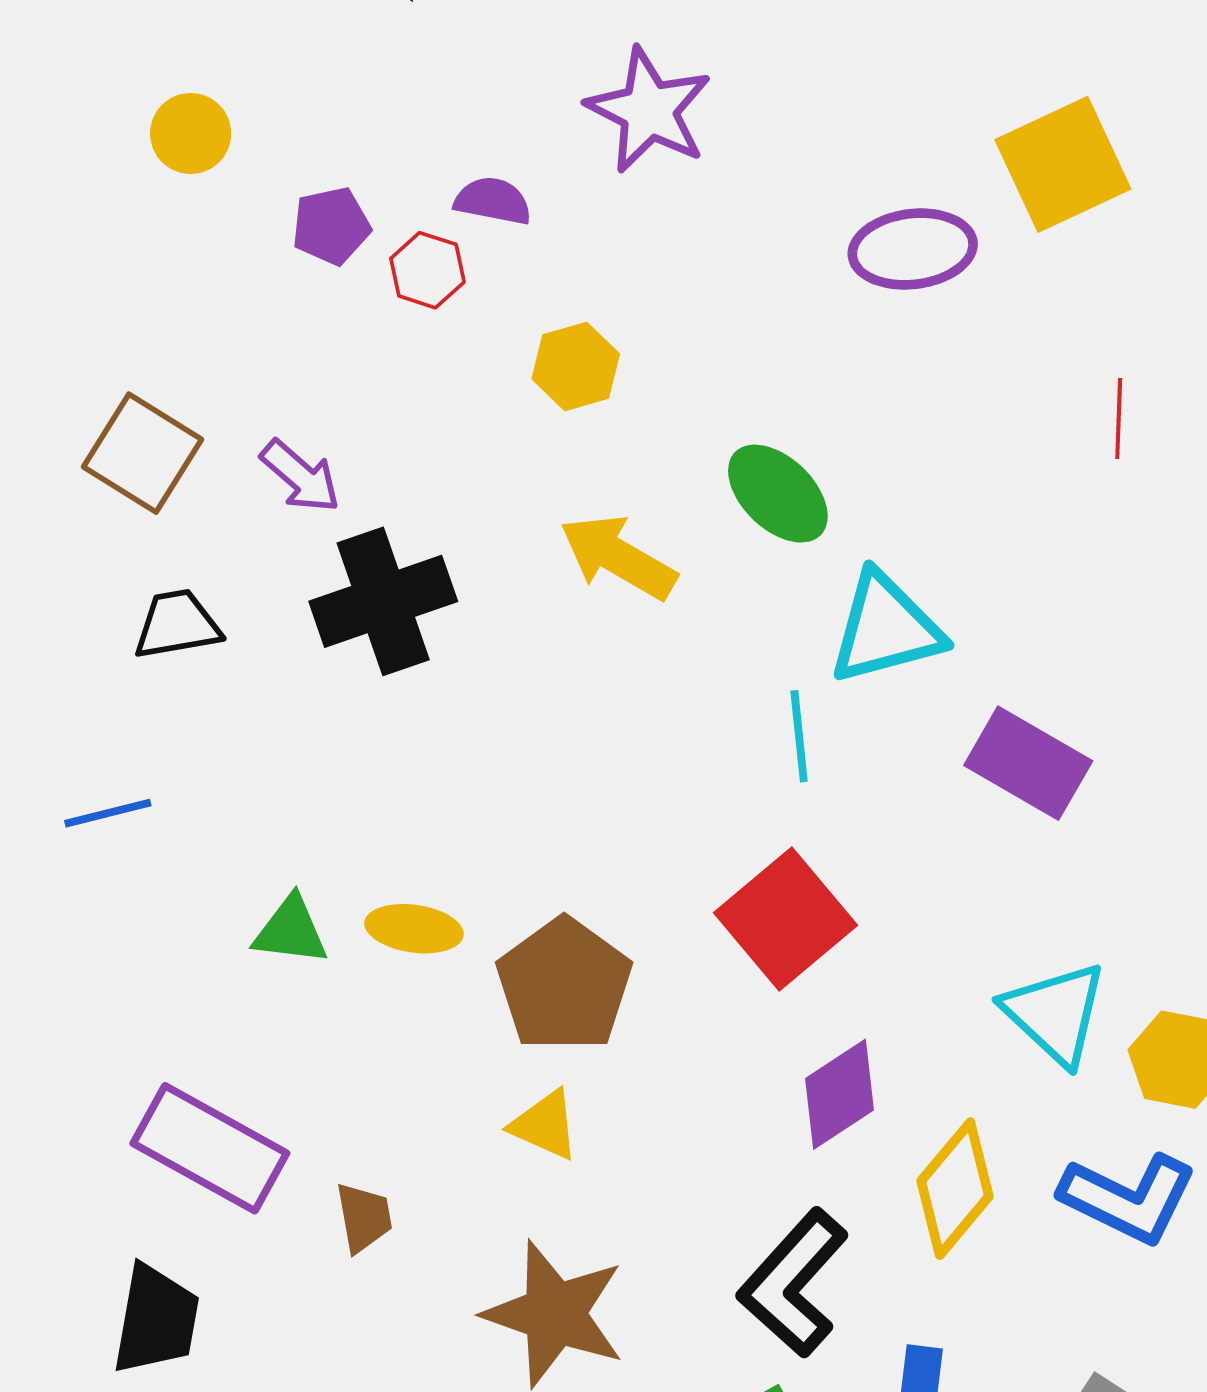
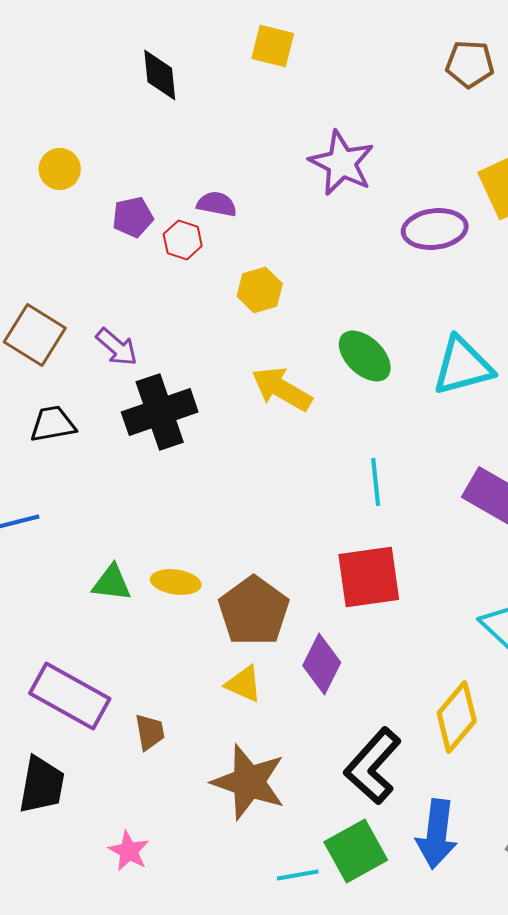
purple star: (649, 110) -> (342, 163), moved
cyan triangle: (886, 628) -> (463, 366), moved
red square: (786, 919) -> (369, 577), turned 32
purple diamond: (840, 1094) -> (322, 664), moved, turned -30

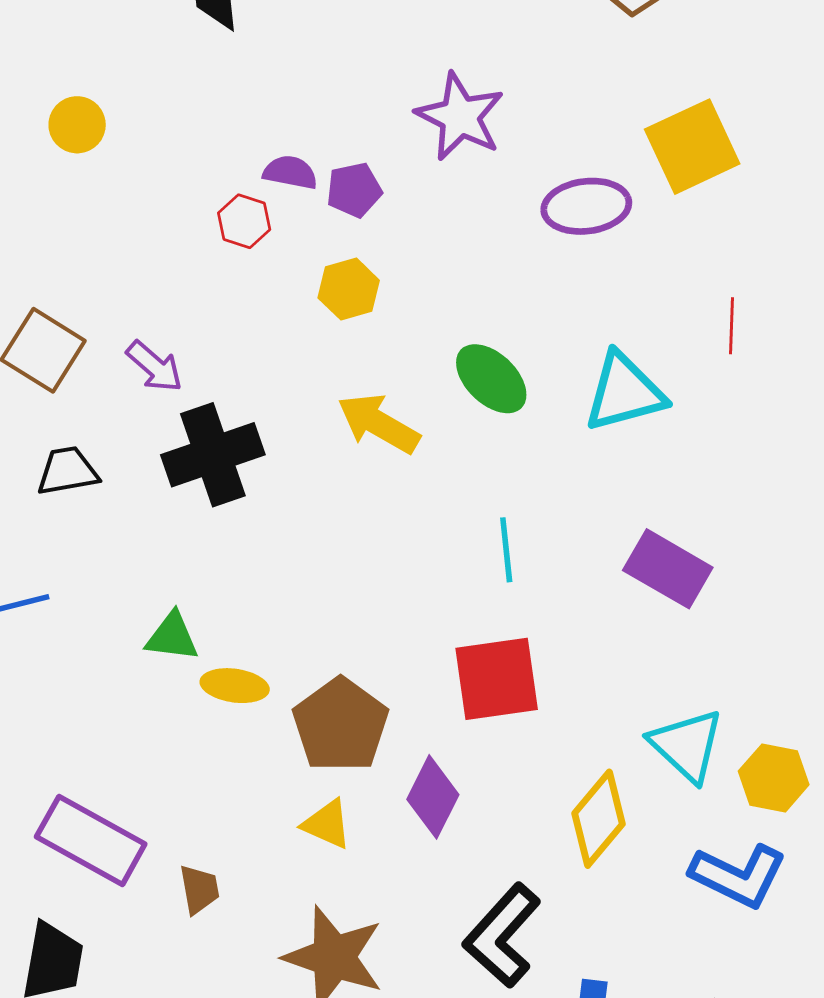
purple pentagon: (133, 217) -> (354, 190), moved
green triangle: (112, 583) -> (172, 637), moved
yellow diamond: (457, 717) -> (599, 819), moved

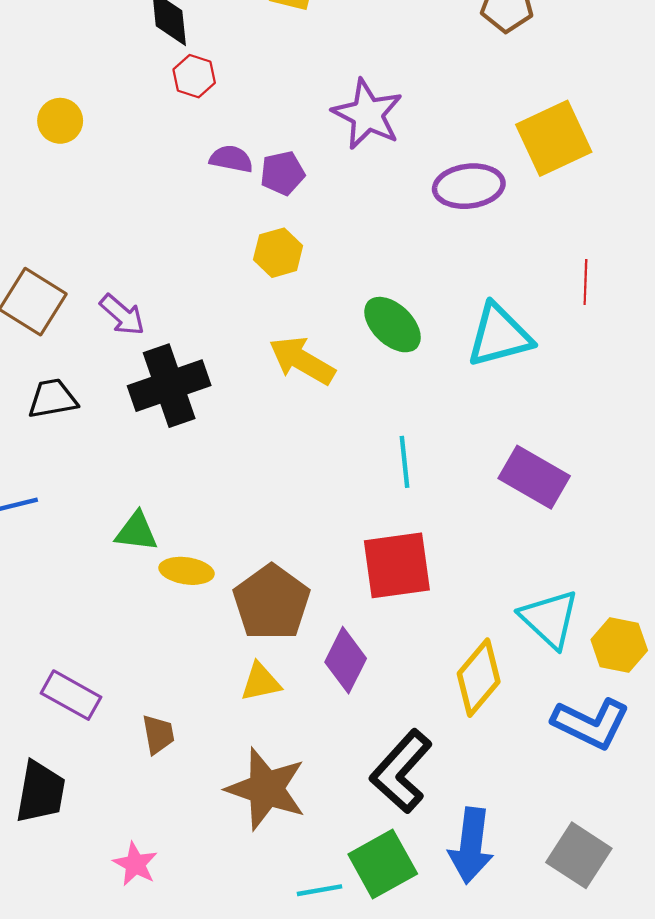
red hexagon: (244, 221) -> (194, 76), moved
yellow triangle: (327, 824) -> (261, 682), turned -36
purple rectangle: (91, 840) -> (71, 695), size x0.7

